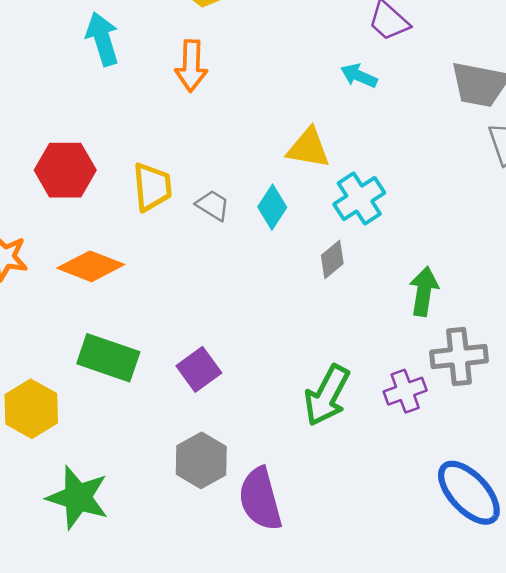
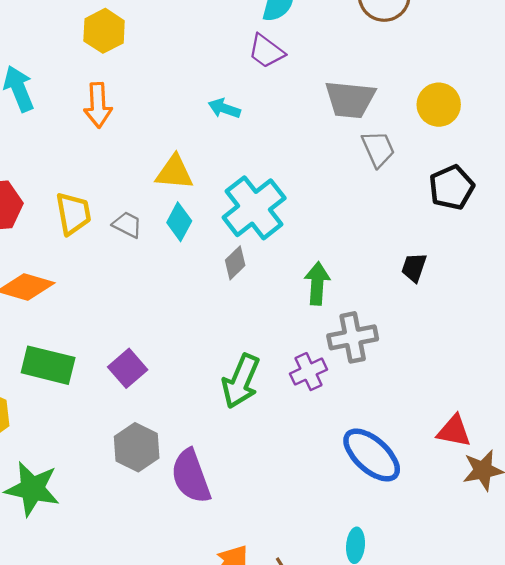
cyan arrow: (359, 76) -> (224, 108), moved
yellow triangle: (308, 148) -> (174, 172), moved
cyan cross: (359, 199) -> (254, 208), size x1.4

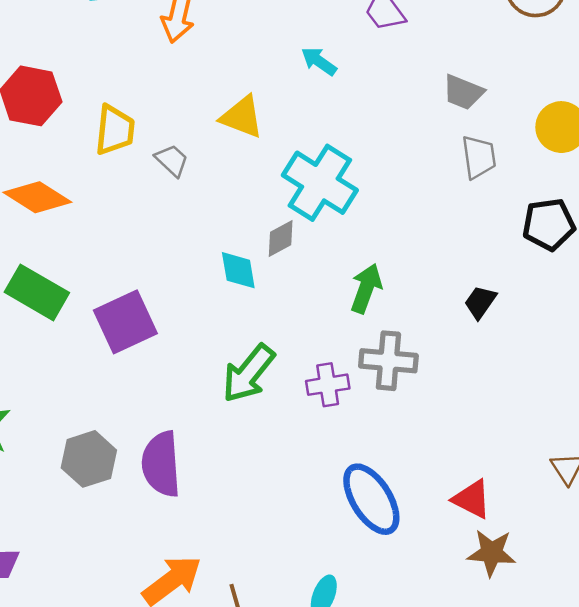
gray trapezoid: (350, 99) -> (463, 92), size x0.7
cyan cross: (254, 208) -> (320, 183), turned -36
cyan diamond: (179, 222) -> (238, 270), moved, turned -54
purple square: (128, 368) -> (125, 322), size x1.4
gray hexagon: (137, 447) -> (89, 459), moved

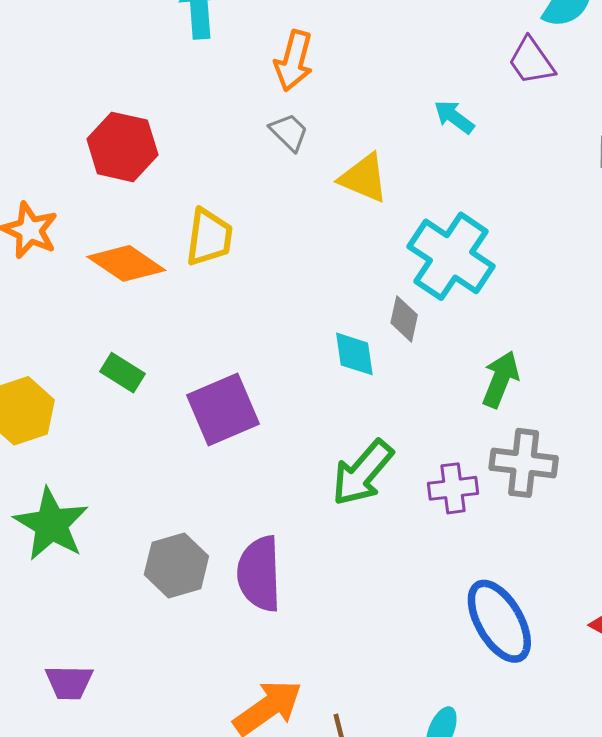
yellow trapezoid: (115, 130) -> (209, 237), moved
gray trapezoid: (172, 160) -> (289, 132), moved
gray diamond: (281, 238) -> (404, 319), turned -51
green rectangle: (37, 292) -> (123, 373), size x0.6

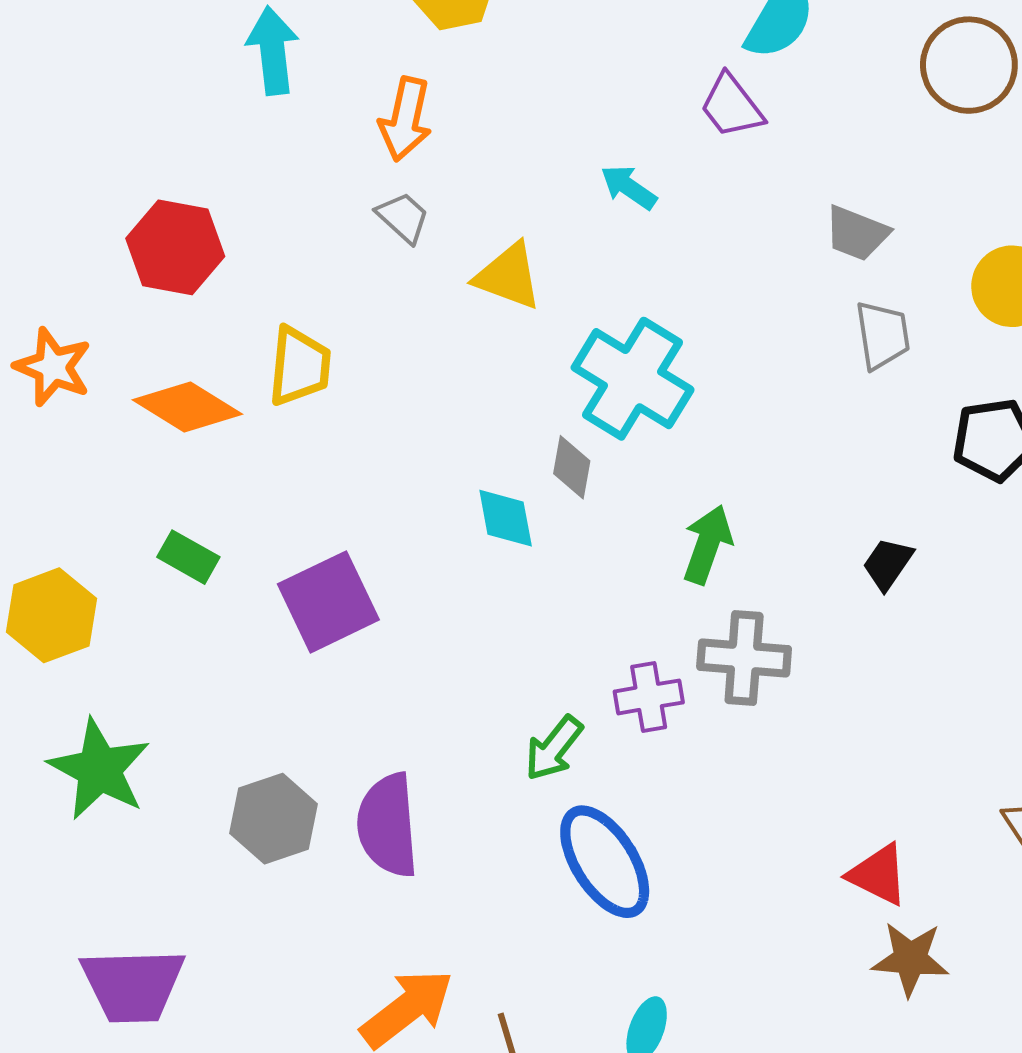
green arrow: (362, 473) -> (554, 748), moved, size x0.7
blue ellipse: (499, 621) -> (605, 862), moved
purple trapezoid: (69, 682) -> (133, 985), size x1.6

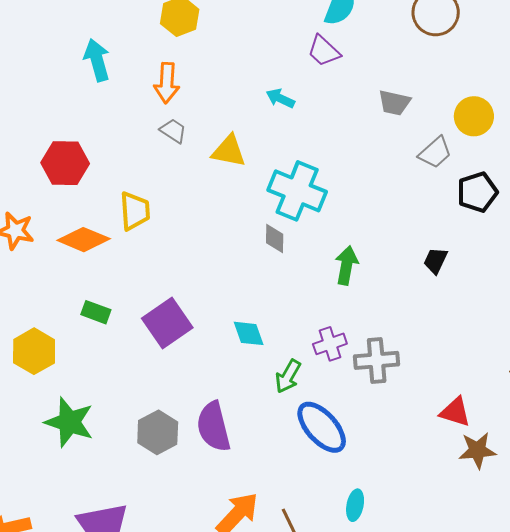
gray trapezoid: (883, 335) -> (435, 153), moved, turned 66
cyan diamond: (506, 518) -> (249, 333), moved
gray cross: (744, 658) -> (377, 360), moved

